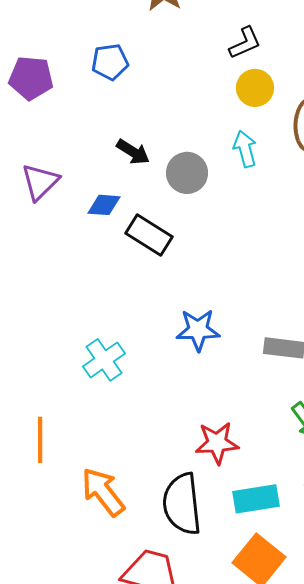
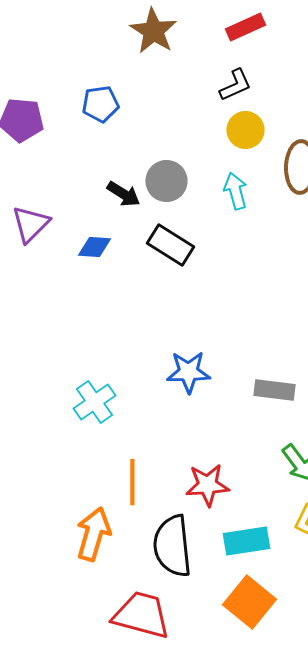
gray circle: (187, 173) -> (166, 181), moved
black rectangle: (149, 235) -> (170, 245), moved
orange line: (40, 440) -> (132, 482), moved
orange arrow: (103, 492) -> (93, 534), turned 54

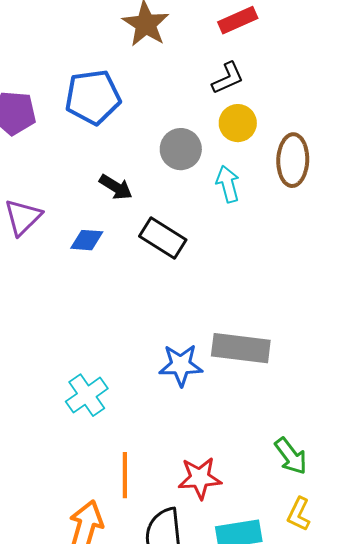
blue pentagon: (100, 104) -> (93, 97), size x1.5
gray circle: (166, 181) -> (181, 149), moved
gray rectangle: (274, 390) -> (241, 348), moved, size x1.4

